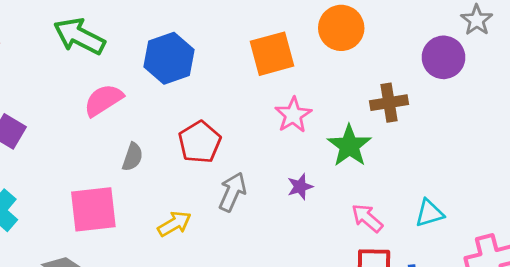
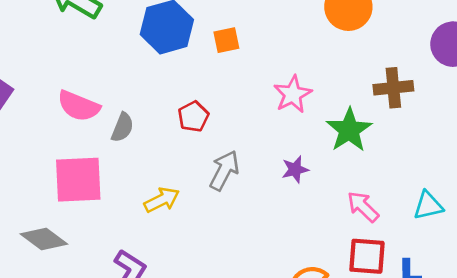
orange square: (272, 54) -> (226, 40), moved, size x0.6
pink semicircle: (103, 100) -> (79, 106), moved, turned -129
red pentagon: (200, 142) -> (193, 116), size x0.7

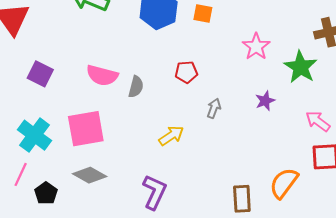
orange square: (226, 40) -> (203, 14), turned 30
red pentagon: (193, 116) -> (186, 72), turned 30
gray arrow: (224, 170) -> (214, 108), size x0.7
pink square: (78, 180) -> (86, 129), moved

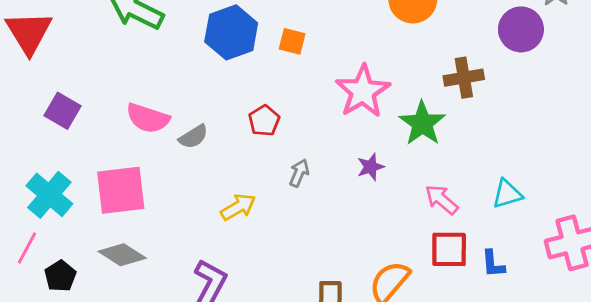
pink star: (256, 47) -> (363, 91), size x1.4
red pentagon: (186, 72) -> (264, 121), turned -30
gray semicircle: (136, 87) -> (193, 137), turned 40

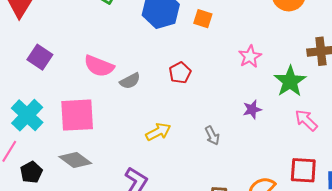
pink star: (363, 91) -> (250, 56), size x0.6
gray arrow: (299, 173) -> (212, 136), moved, turned 126
pink arrow: (442, 200) -> (306, 120), moved

